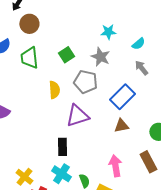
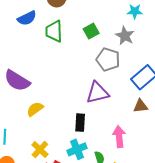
yellow semicircle: (54, 90) -> (35, 109), moved, turned -126
pink arrow: (115, 166) -> (119, 137), moved
cyan cross: (61, 174) -> (77, 149), turned 30

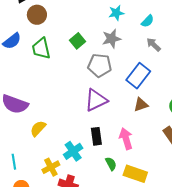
gray star: (125, 36) -> (111, 39), turned -30
black rectangle: (80, 123) -> (96, 136), moved
cyan cross: (77, 149) -> (73, 151), moved
yellow cross: (40, 150) -> (51, 167), turned 30

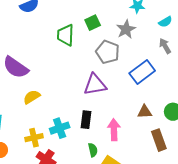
gray star: (111, 39) -> (126, 29), turned -30
green trapezoid: (41, 48) -> (66, 35), moved
brown triangle: (141, 105) -> (145, 112), moved

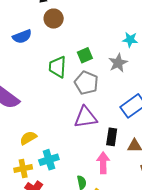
gray pentagon: (108, 52) -> (86, 83), moved
yellow semicircle: (32, 97) -> (28, 138), moved
black rectangle: (86, 120) -> (112, 137), moved

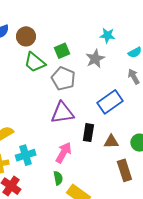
brown circle: (54, 19) -> (26, 36), moved
green trapezoid: (58, 67) -> (35, 62), turned -55
pink arrow: (103, 163) -> (64, 153), moved, turned 30

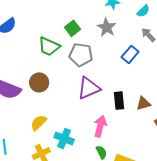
brown circle: (26, 36) -> (39, 82), moved
blue rectangle: (110, 102) -> (130, 54), moved, size x0.7
cyan cross: (26, 155) -> (64, 138), turned -36

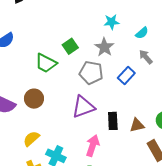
gray pentagon: (81, 55) -> (91, 73), moved

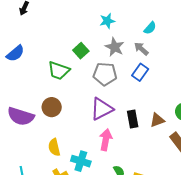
cyan star: (111, 22) -> (107, 21), moved
gray arrow: (146, 57) -> (141, 49), moved
yellow semicircle: (31, 139) -> (54, 147), turned -54
pink arrow: (93, 146) -> (106, 140), moved

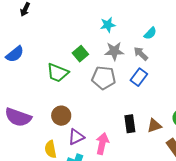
gray star: (115, 47) -> (114, 51), turned -30
brown circle: (52, 107) -> (61, 116), moved
purple triangle: (102, 109) -> (76, 137), moved, size x0.7

